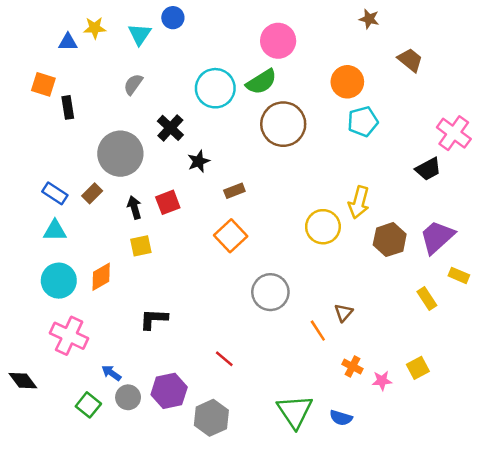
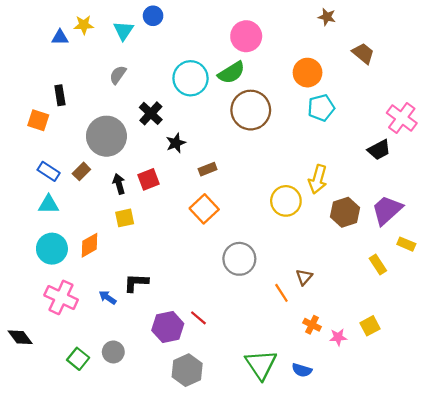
orange square: (43, 84) -> (38, 120), moved
blue arrow: (111, 373) -> (108, 297), moved
purple hexagon: (169, 391) -> (168, 327), moved

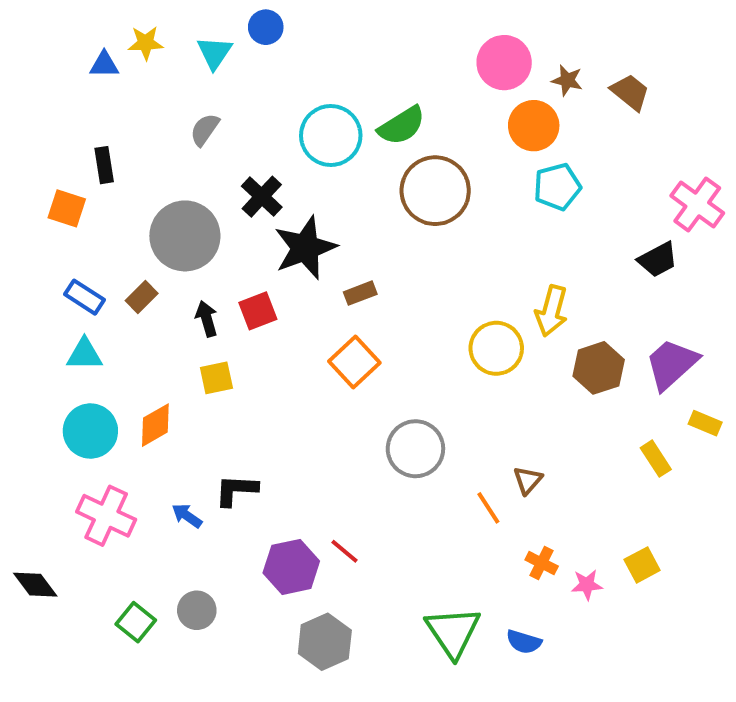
brown star: (327, 17) -> (567, 80), moved
pink circle: (246, 36) -> (504, 63), moved
black star: (176, 143) -> (305, 248), size x1.8

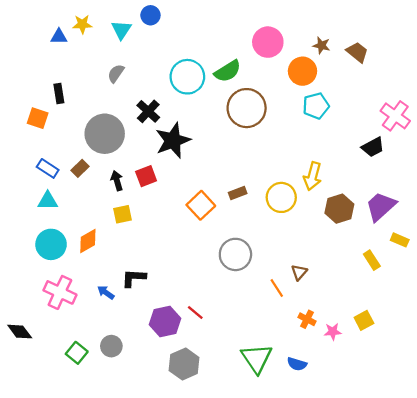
pink circle: (504, 63) -> (268, 42), moved
brown rectangle: (360, 293) -> (238, 193), moved

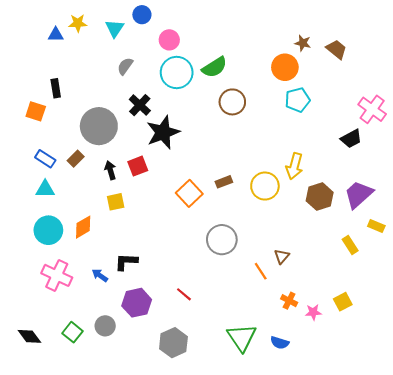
pink circle: (268, 42) -> (169, 40), moved, size x0.7
gray semicircle: (116, 73) -> (125, 66), moved
brown circle: (247, 108) -> (232, 102), size x0.7
purple hexagon: (165, 322) -> (137, 303), moved
black diamond: (20, 332) -> (29, 336), moved

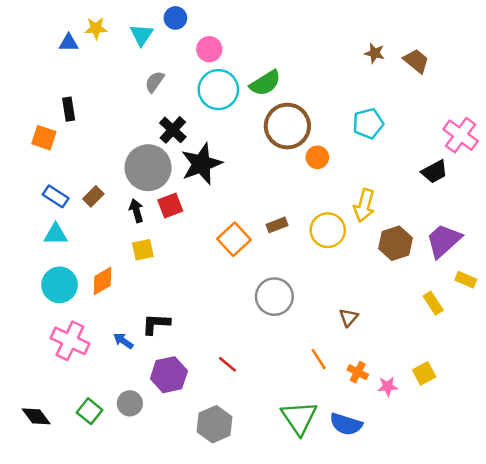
orange circle: (285, 67) -> (317, 157), moved, size x0.7
brown circle: (232, 102) -> (287, 126), size x1.4
gray circle: (99, 126) -> (148, 168), moved
orange line: (261, 271) -> (319, 359), moved
blue semicircle: (280, 343) -> (346, 424), size x1.4

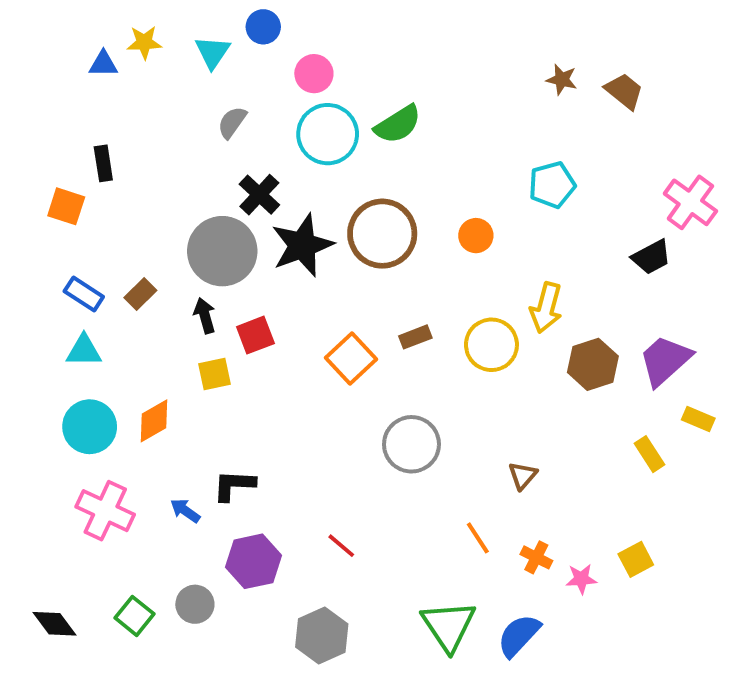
brown circle: (287, 126) -> (382, 234), moved
red square: (170, 205) -> (255, 335), moved
blue semicircle: (346, 424) -> (519, 635), turned 116

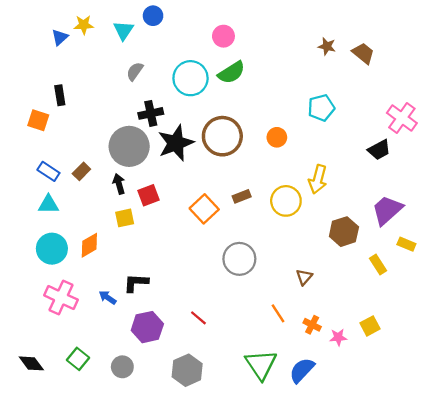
blue triangle: (103, 64) -> (60, 37), turned -42
pink circle: (314, 74) -> (223, 36), moved
black cross: (259, 195) -> (151, 113), turned 35
brown hexagon: (593, 364) -> (344, 232), moved
gray circle: (195, 604) -> (122, 367), moved

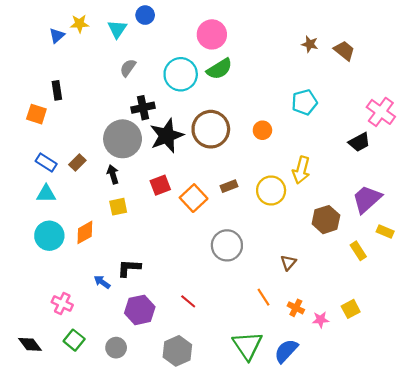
pink circle: (223, 36) -> (212, 34), size x1.4
red square: (148, 195) -> (160, 185), moved
pink cross: (61, 298) -> (62, 304), moved, size x0.7

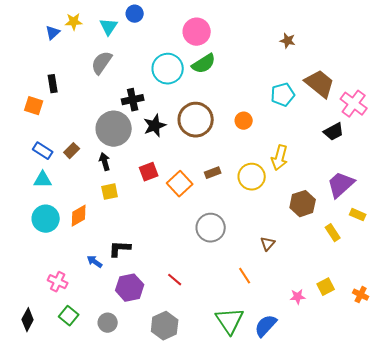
brown trapezoid: (344, 51) -> (320, 84), moved, size x1.5
gray semicircle: (128, 68) -> (102, 63), moved, size x1.4
black star: (167, 136) -> (155, 126), size x0.7
orange cross: (296, 308) -> (361, 295), moved
black diamond: (30, 344) -> (28, 320), turned 65

